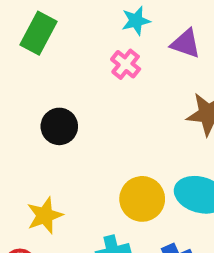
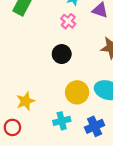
black circle: (59, 126) -> (62, 54), moved

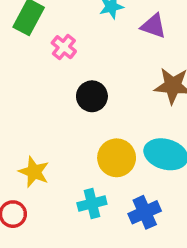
pink cross: (68, 21) -> (64, 47), moved
yellow star: (26, 101) -> (34, 172), turned -30

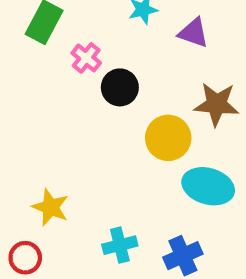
black circle: (92, 96) -> (120, 87), moved
yellow circle: (117, 158) -> (168, 138), moved

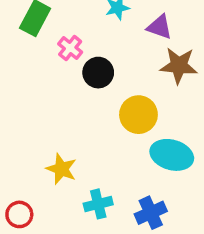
brown star: (217, 104) -> (179, 66), moved
yellow star: (50, 207) -> (61, 169), moved

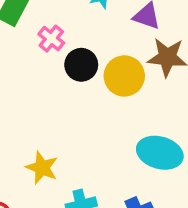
yellow circle: (138, 115) -> (124, 76), moved

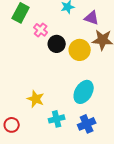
cyan ellipse: (160, 153) -> (84, 92), moved, turned -75

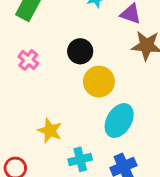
pink cross: (41, 30) -> (28, 60), moved
yellow circle: (80, 50) -> (99, 82), moved

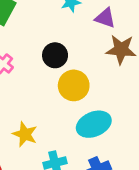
cyan ellipse: (119, 121) -> (94, 124), turned 36

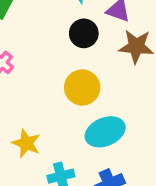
black circle: (55, 55) -> (84, 33), moved

